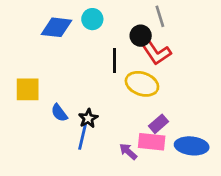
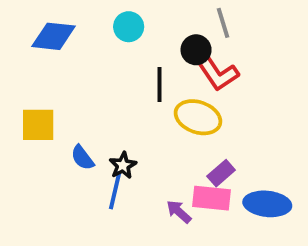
blue diamond: (56, 27) -> (54, 36), moved

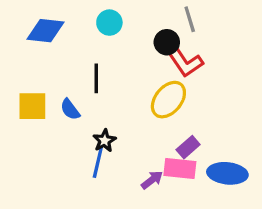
black line: (159, 84) -> (96, 78), moved
yellow ellipse: (198, 117) -> (168, 100), turned -69
blue semicircle: (82, 158) -> (70, 109), moved
purple arrow: (179, 212) -> (152, 180), turned 100

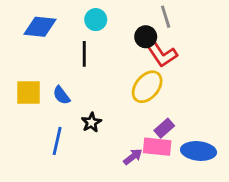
black line: (96, 78) -> (84, 54), moved
blue line: (98, 162) -> (57, 141), moved

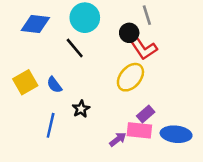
cyan circle: (96, 20) -> (85, 18), size x1.5
black line: (84, 54) -> (75, 48), turned -40
yellow square: (29, 92) -> (25, 82), turned -30

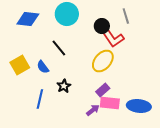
gray line: (147, 15) -> (126, 16), moved
black line: (75, 48) -> (59, 48), moved
purple rectangle: (146, 114) -> (103, 90), moved

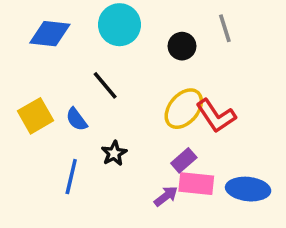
red L-shape: (113, 38) -> (216, 116), moved

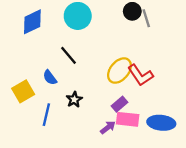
blue diamond: (50, 34) -> (32, 22), turned -32
black circle: (182, 46) -> (132, 11), moved
yellow square: (36, 116) -> (23, 91), moved

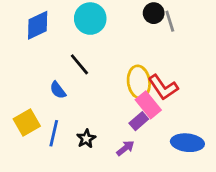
yellow ellipse: (120, 71) -> (139, 82), turned -48
yellow square: (23, 91) -> (27, 122), moved
black star: (74, 100) -> (86, 139), moved
pink rectangle: (128, 119) -> (148, 105), moved, turned 45

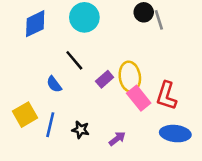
red L-shape: (163, 87) -> (166, 96), moved, turned 52
purple rectangle: (139, 121) -> (105, 79), moved
black star: (86, 139) -> (81, 130), turned -30

